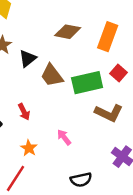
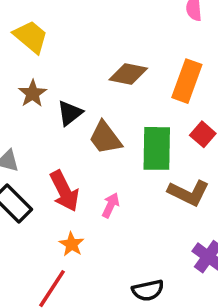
green rectangle: (87, 83) -> (157, 148), turned -76
red arrow: (24, 112) -> (64, 191), size x1.6
pink arrow: (64, 137) -> (111, 205), moved, turned 63

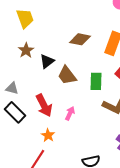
yellow trapezoid: (31, 37) -> (25, 18), turned 30
green rectangle: (157, 148) -> (96, 81), size x0.7

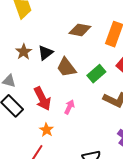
brown star: (26, 50) -> (24, 52), moved
green rectangle: (96, 81) -> (96, 74), turned 48

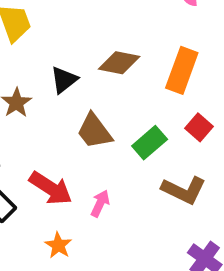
black triangle: (45, 53) -> (64, 80), moved
red arrow: (42, 99) -> (51, 188), turned -30

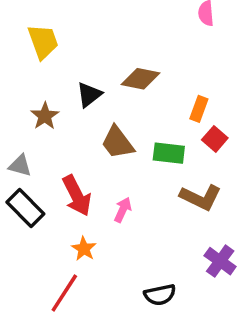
orange rectangle: (182, 70) -> (199, 109), moved, size x0.6
green rectangle: (150, 143) -> (169, 153), turned 48
red arrow: (51, 188) -> (77, 196), turned 30

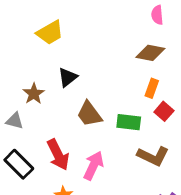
yellow trapezoid: (43, 42) -> (50, 33), moved, turned 80
brown diamond: (140, 79) -> (150, 53), moved
gray triangle: (20, 166) -> (15, 121), moved
pink arrow: (123, 210) -> (93, 166), size x1.5

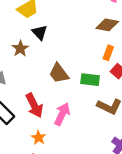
black triangle: (68, 77) -> (40, 32), moved, turned -35
brown star: (34, 94) -> (20, 49), moved

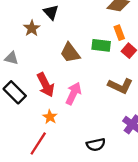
orange rectangle: (108, 53) -> (119, 33), turned -40
green rectangle: (90, 80) -> (101, 45), moved

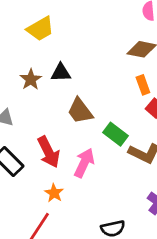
black triangle: (51, 12) -> (61, 73), moved, turned -49
green rectangle: (101, 45) -> (116, 134), moved, turned 30

